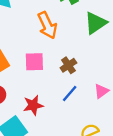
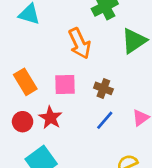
brown cross: (68, 65) -> (103, 88), turned -35
red star: (33, 105) -> (50, 118), moved, turned -30

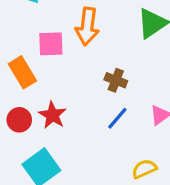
orange arrow: (80, 43) -> (87, 26), turned 32
pink square: (65, 85) -> (51, 44), moved

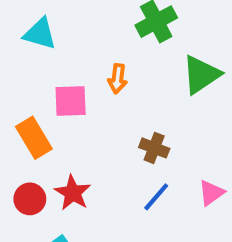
orange arrow: (87, 26) -> (117, 79), size x0.6

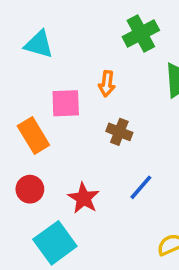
brown cross: (154, 148) -> (119, 132), moved
red star: (73, 193) -> (84, 198), moved

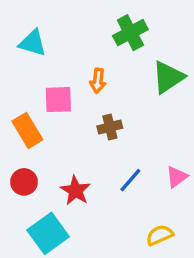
brown cross: (119, 132) -> (110, 127), turned -35

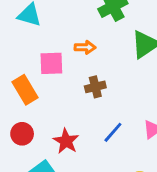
orange arrow: (98, 81) -> (85, 47), turned -96

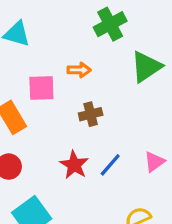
red star: (66, 141) -> (74, 165), moved

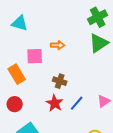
green cross: (110, 24) -> (98, 17), moved
brown cross: (91, 114) -> (60, 81), moved, turned 32

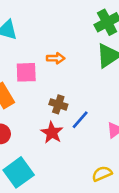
blue line: (77, 103) -> (80, 120), moved

